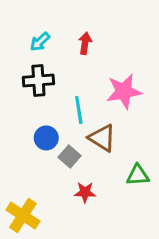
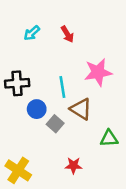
red arrow: (85, 43) -> (67, 34), turned 140
black cross: (38, 81) -> (17, 83), moved
red star: (85, 192) -> (73, 165), moved

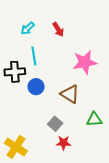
cyan line: (62, 87) -> (34, 56), moved
blue circle: (37, 109) -> (36, 87), moved
gray square: (55, 124) -> (55, 124), moved

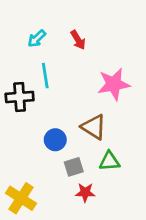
blue circle: (36, 87) -> (55, 140), moved
green triangle: (94, 119) -> (109, 161), moved
gray square: (55, 124) -> (74, 167), turned 32

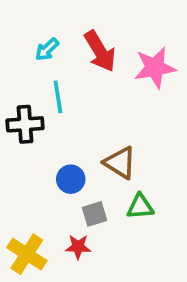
red arrow: (78, 40) -> (100, 51), size x1.6
pink star: (114, 84) -> (155, 68), moved
red star: (85, 193) -> (78, 247), moved

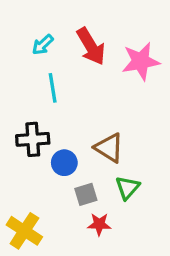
black cross: (25, 124) -> (33, 139), moved
green triangle: (140, 207) -> (127, 188), turned -45
red star: (78, 247) -> (99, 224), moved

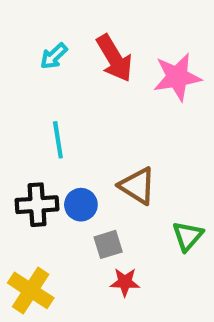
cyan line: (53, 88) -> (58, 140), moved
black cross: (33, 139) -> (37, 205), moved
green triangle: (127, 188) -> (188, 236), moved

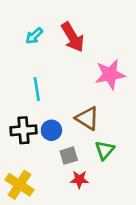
pink star: (177, 77) -> (110, 74), moved
green triangle: (188, 236) -> (105, 150), moved

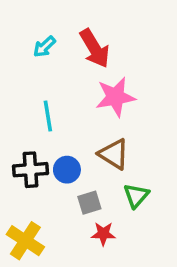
pink star: (110, 74) -> (115, 97), moved

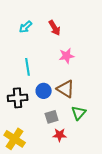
red arrow: (95, 48) -> (55, 28), size x0.7
pink star: (115, 97) -> (67, 56), size x0.7
blue circle: (67, 170) -> (44, 91), moved

